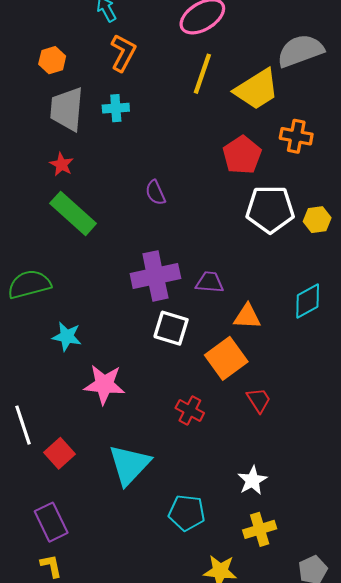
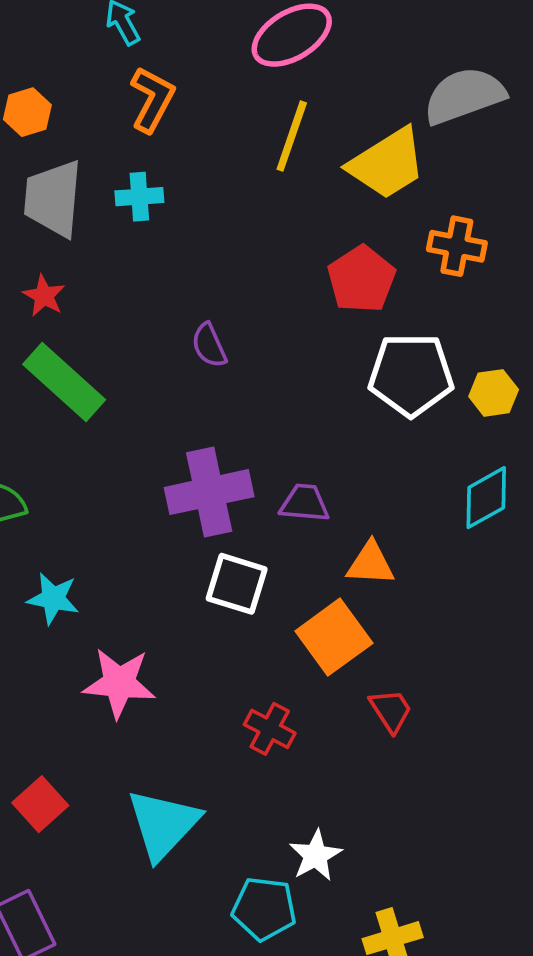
cyan diamond: (308, 301) -> (486, 498), moved
white star: (252, 480) -> (316, 855), moved

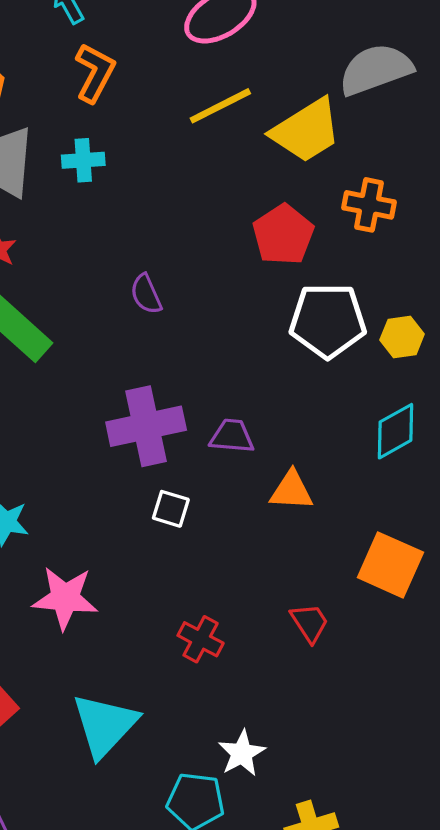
yellow line: (292, 136) -> (220, 106), turned 44
white square: (237, 584) -> (171, 509), size x0.7
orange square: (334, 637) -> (390, 565), moved, turned -30

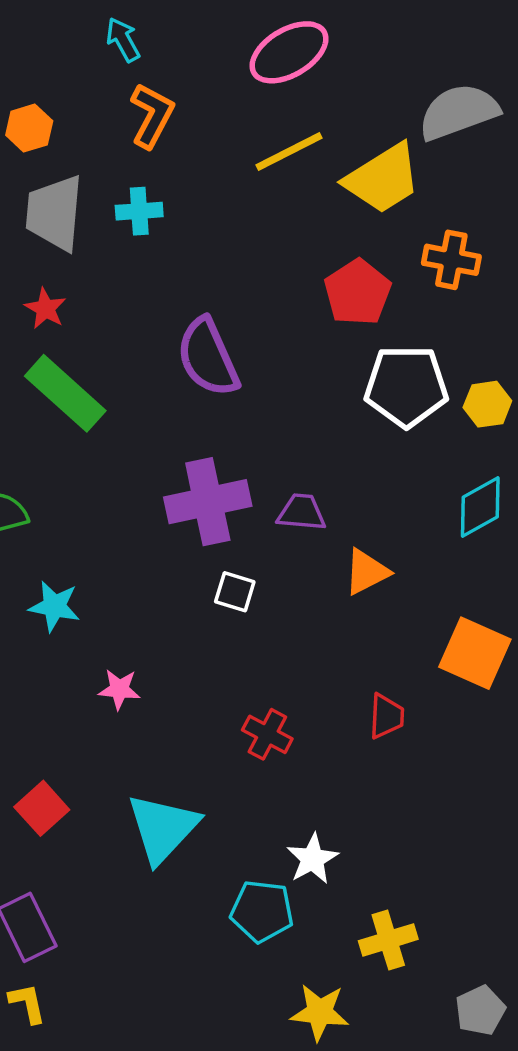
purple semicircle: (146, 294) -> (208, 357), size x1.8
orange triangle: (291, 491) -> (367, 572), turned -30
pink star: (65, 598) -> (119, 689), size x0.6
red trapezoid: (310, 623) -> (386, 716), turned 36

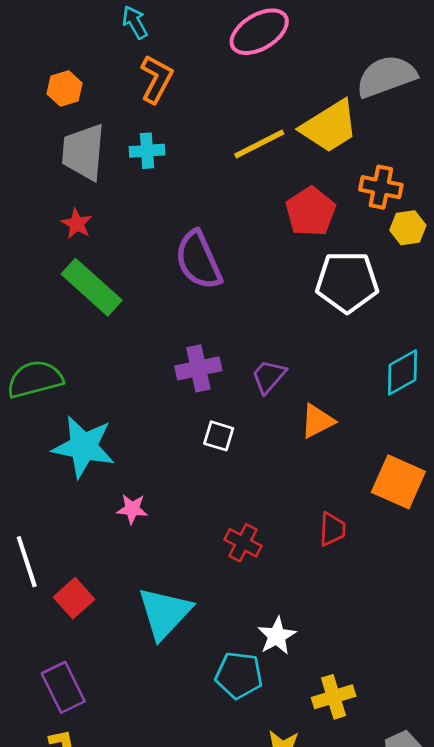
yellow line: (289, 152) -> (259, 144), moved
yellow hexagon: (487, 404) -> (408, 228), moved
purple cross: (208, 502) -> (198, 368), size x0.7
purple trapezoid: (302, 512) -> (269, 376), turned -54
cyan star: (54, 606) -> (83, 447), size x1.6

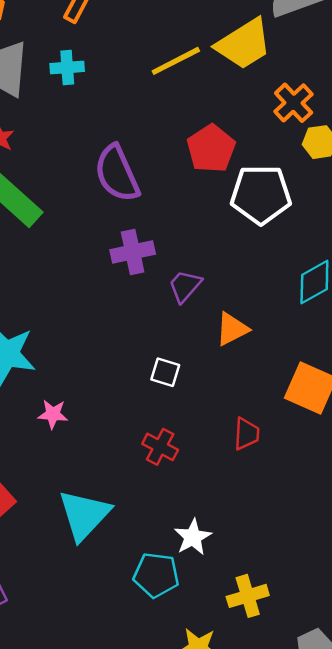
orange cross: (381, 187) -> (294, 103), turned 36
red pentagon: (311, 212) -> (211, 149), moved
purple cross: (198, 368) -> (133, 252), moved
white square: (219, 436) -> (165, 372), moved

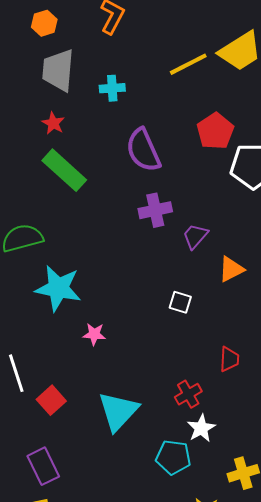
cyan cross: (67, 67) -> (112, 88), moved
red trapezoid: (246, 434) -> (229, 359), moved
red cross: (160, 447) -> (188, 394), moved, turned 32

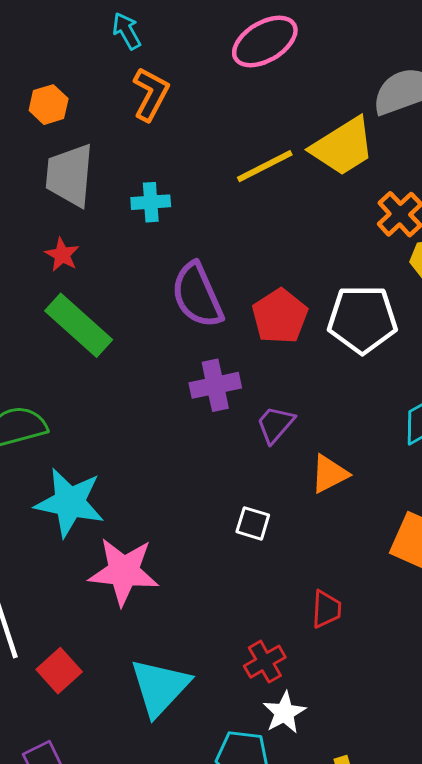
red pentagon: (215, 131) -> (280, 316), moved
pink star: (94, 334) -> (124, 571), size x2.0

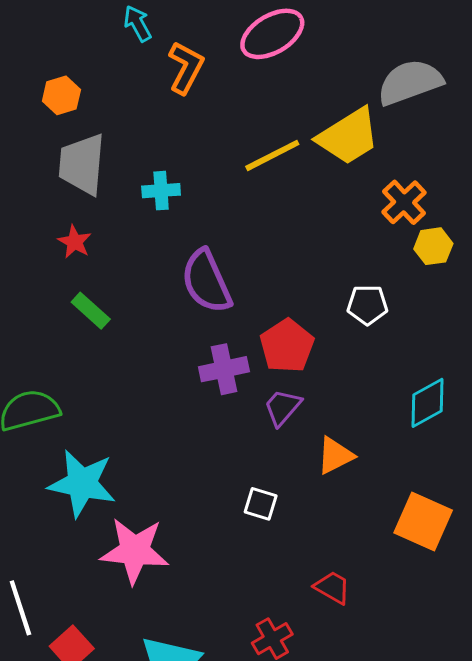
orange L-shape: (151, 94) -> (186, 68), moved
red pentagon: (280, 316) -> (287, 346), moved
white pentagon: (362, 319) -> (367, 305), size x0.6
green rectangle: (79, 325) -> (91, 311), size x0.6
red trapezoid: (326, 609) -> (332, 587), turned -63

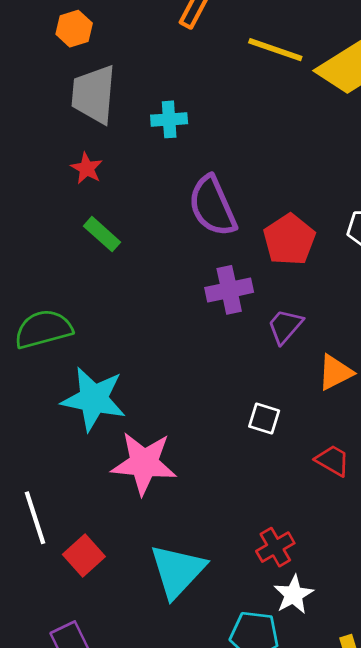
yellow line: (272, 155) -> (275, 50), moved, turned 46
red pentagon: (287, 346) -> (289, 240), moved
red trapezoid: (332, 587) -> (333, 460), moved

